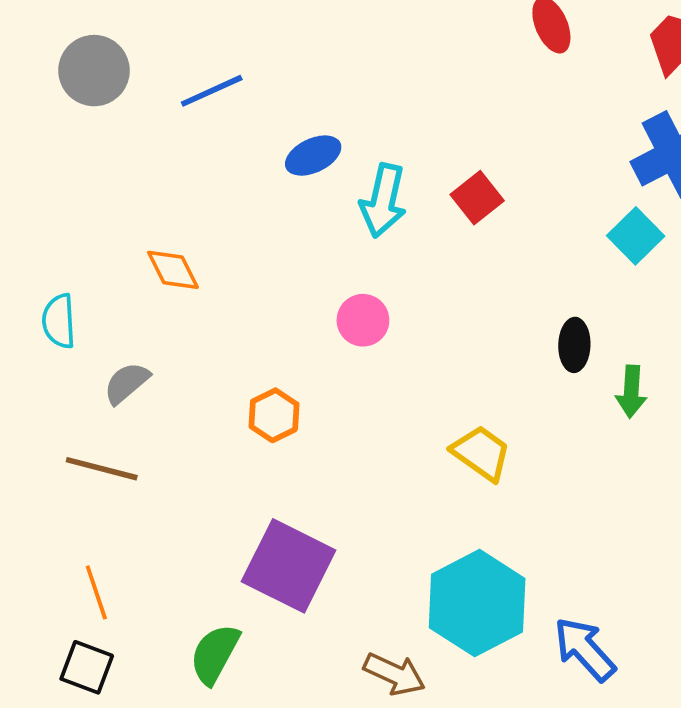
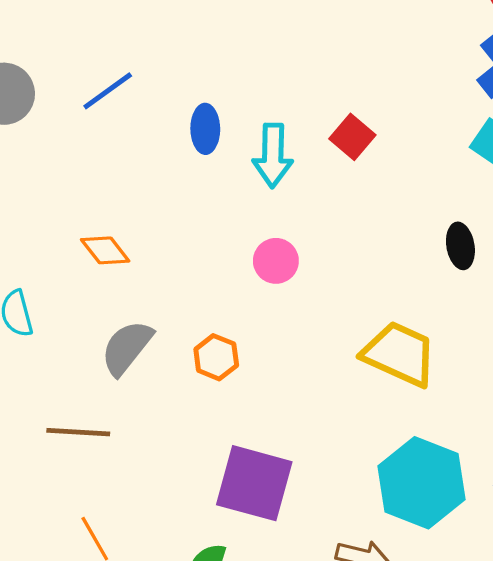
blue ellipse: (313, 156) -> (205, 129), turned -54
gray semicircle: (127, 383) -> (127, 348), moved, size x1.4
yellow trapezoid: (481, 453) -> (399, 354), size x1.4

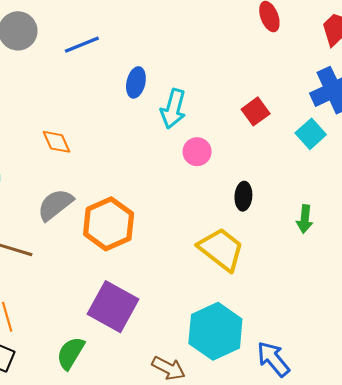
red square: (352, 137) -> (256, 111), moved
black ellipse: (460, 246) -> (243, 196), moved
pink circle: (276, 261) -> (197, 152), moved
orange hexagon: (216, 357) -> (109, 224), size x1.8

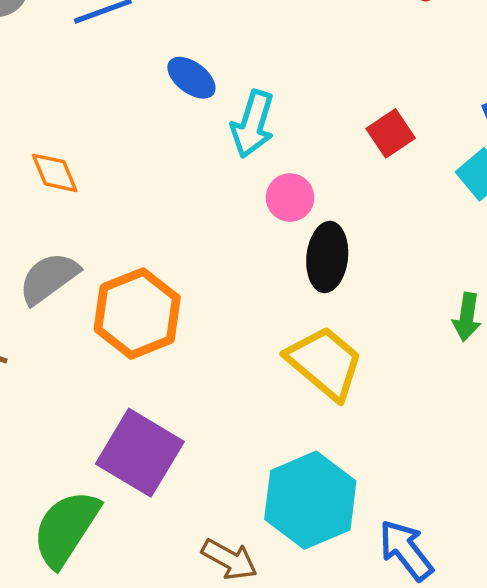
blue ellipse: (136, 82) -> (191, 78), turned -68
black ellipse: (243, 196) -> (327, 257), moved, size x1.4
green semicircle: (71, 353) -> (66, 528), size x1.4

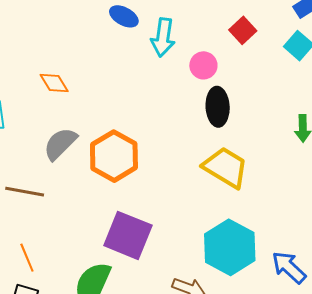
pink circle: (290, 198) -> (203, 65), moved

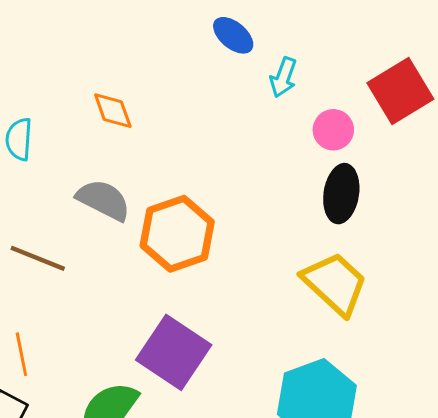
red square: (243, 30) -> (400, 91), size x1.6
cyan arrow: (163, 37) -> (283, 77), size x0.7
gray semicircle: (60, 144) -> (103, 200), turned 60

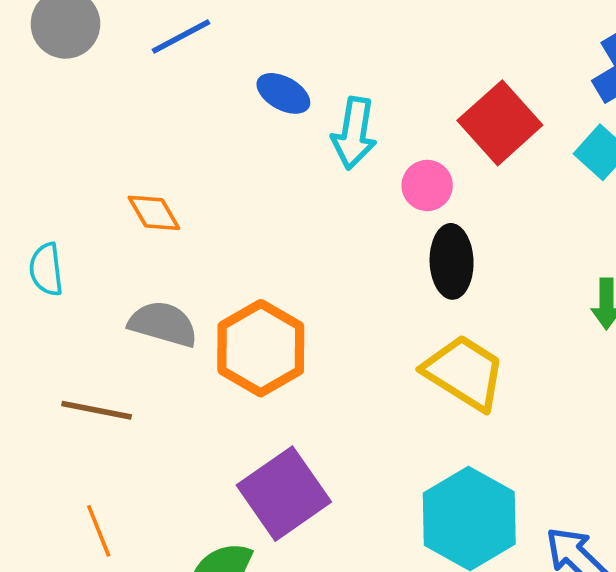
cyan arrow: (283, 77) -> (354, 133), size x1.4
purple square: (174, 352) -> (284, 494), turned 32

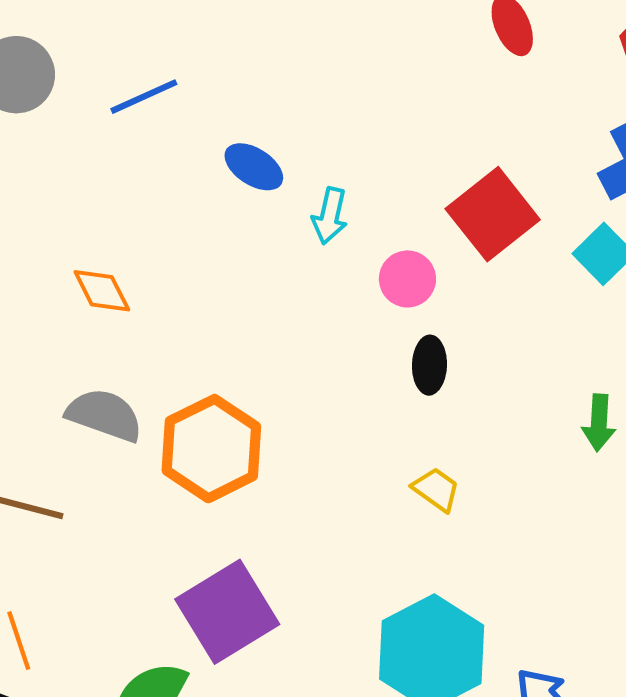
cyan arrow: (354, 133) -> (330, 216), size x0.7
black ellipse: (452, 261) -> (429, 365), size x0.7
yellow trapezoid: (464, 372) -> (436, 489), size x0.5

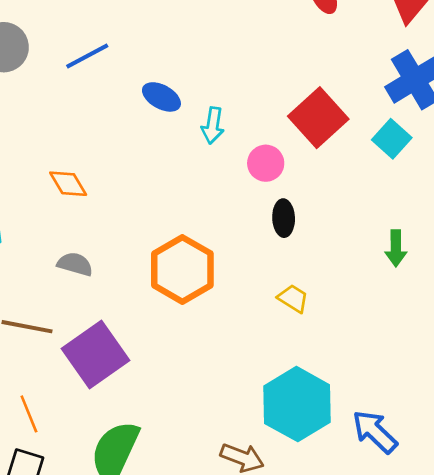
gray semicircle: (104, 415) -> (75, 264), size x0.7
orange hexagon: (211, 449) -> (182, 269), moved
purple square: (227, 612) -> (96, 355), moved

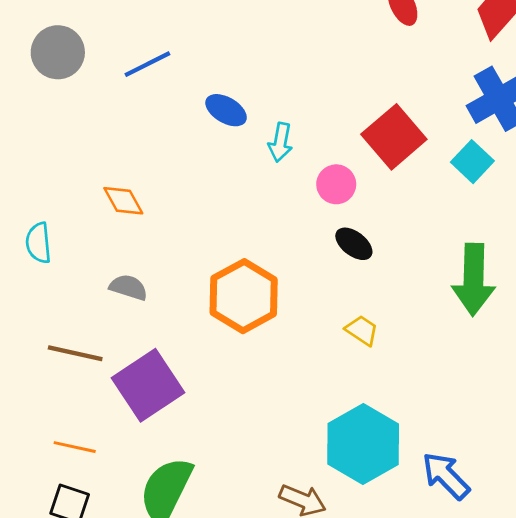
black ellipse: (284, 218) -> (354, 244), turned -52
green arrow: (396, 248) -> (474, 279), size x1.8
orange line: (29, 414) -> (75, 447), turned -57

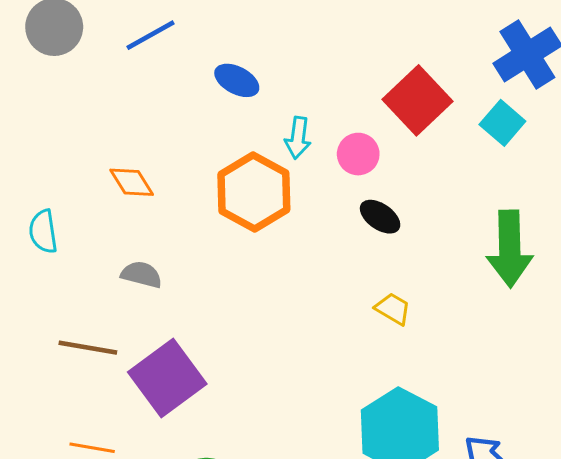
cyan arrow: (280, 142) -> (298, 138), moved
orange hexagon: (244, 296) -> (254, 192), moved

